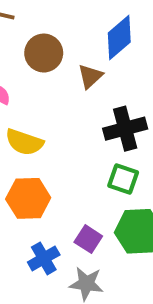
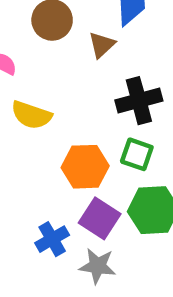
orange hexagon: (28, 198) -> (85, 167), moved
purple square: (88, 239) -> (100, 218), size x1.4

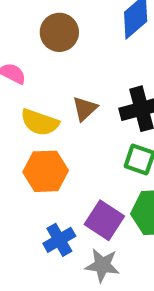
brown triangle: (102, 45) -> (85, 109), moved
orange hexagon: (85, 167) -> (46, 171), moved

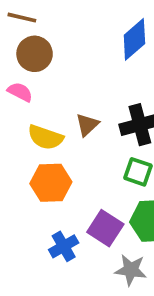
brown circle: (59, 32) -> (35, 54), moved
gray star: (102, 265) -> (131, 270), moved

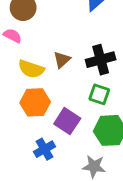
purple square: (105, 228) -> (67, 121), moved

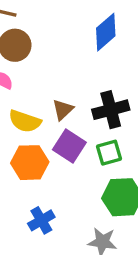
green square: (99, 94) -> (109, 153), turned -35
purple square: (67, 121) -> (69, 146), moved

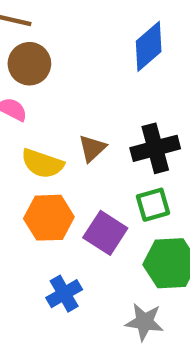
purple square: (69, 146) -> (105, 233), moved

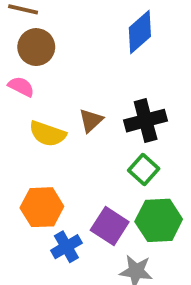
green square: (153, 205) -> (144, 169), turned -32
orange hexagon: (49, 218) -> (42, 207), moved
purple square: (105, 233) -> (110, 226), moved

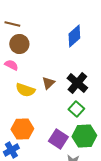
black cross: (146, 121) -> (77, 83), turned -35
blue cross: (66, 247) -> (11, 150), moved

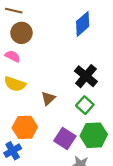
brown triangle: (48, 83) -> (48, 98), moved
yellow semicircle: (25, 90) -> (15, 84), moved

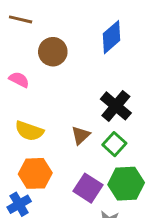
brown circle: (21, 33) -> (53, 52), moved
yellow semicircle: (15, 84) -> (29, 131), moved
brown triangle: (48, 98) -> (81, 135), moved

